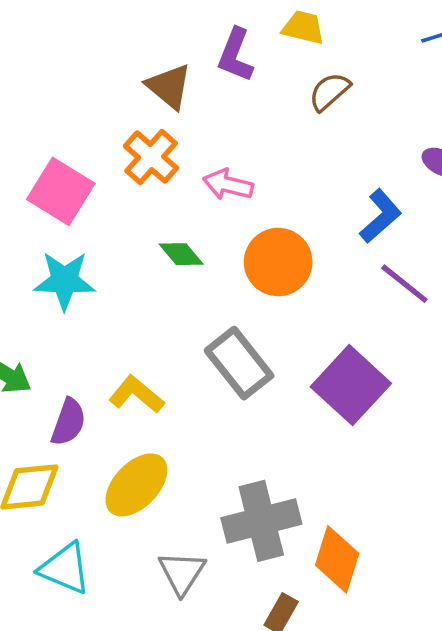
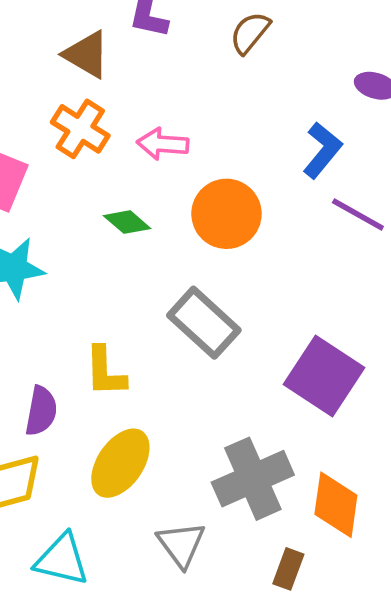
purple square: (351, 385) -> (324, 376), moved
yellow L-shape: (136, 394) -> (105, 372), turned -122

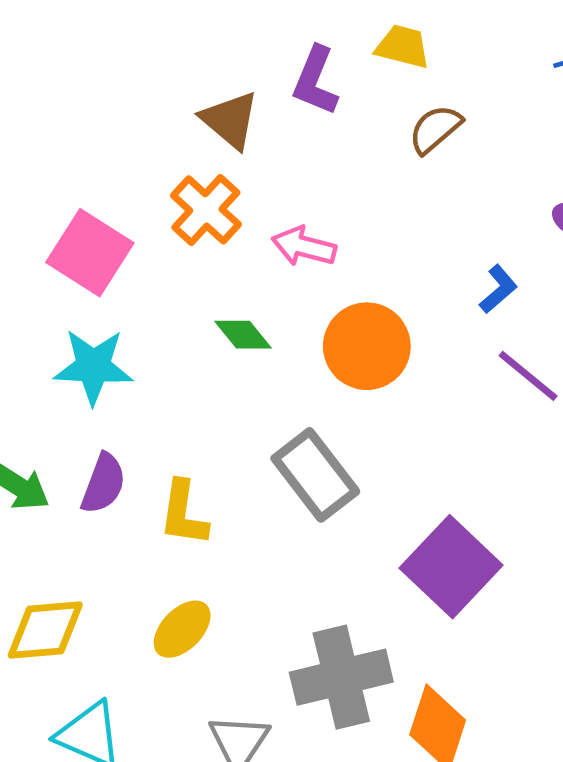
blue L-shape: (322, 150) -> (498, 289), size x0.7
purple semicircle: (41, 411) -> (103, 484), moved
yellow ellipse: (120, 463) -> (182, 629), size x0.7

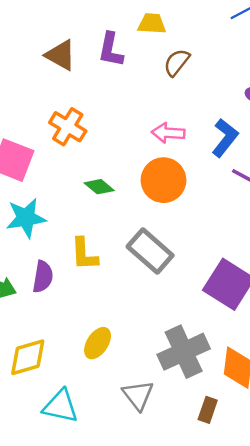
brown triangle: (230, 120) -> (61, 55), moved
pink arrow: (304, 246) -> (168, 133), moved
blue L-shape: (498, 289) -> (225, 138), size x1.5
yellow L-shape: (183, 513) -> (84, 254), moved

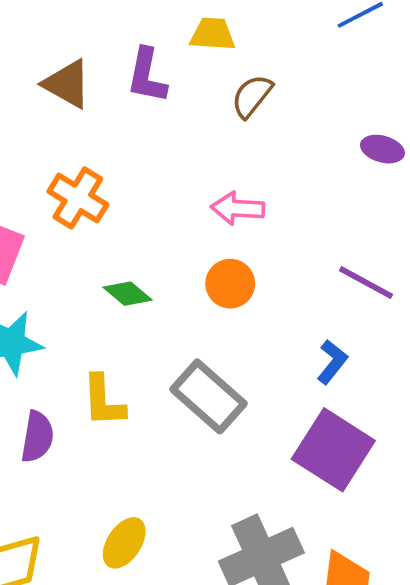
blue L-shape: (225, 138) -> (332, 362), moved, size x0.7
orange circle: (164, 180) -> (230, 284), size x0.7

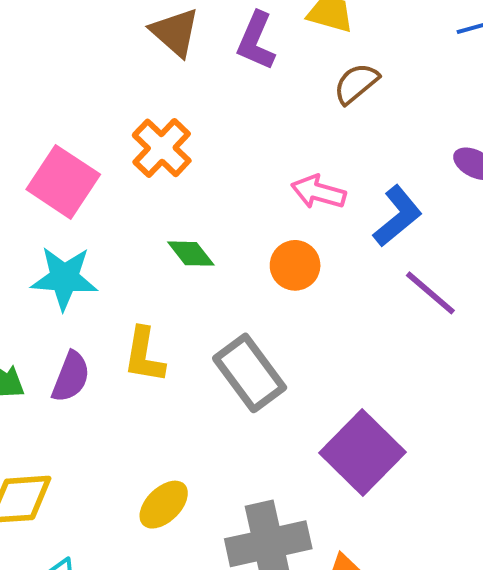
blue L-shape: (332, 362) -> (397, 216), moved, size x1.4
yellow ellipse: (124, 543) -> (164, 505), moved

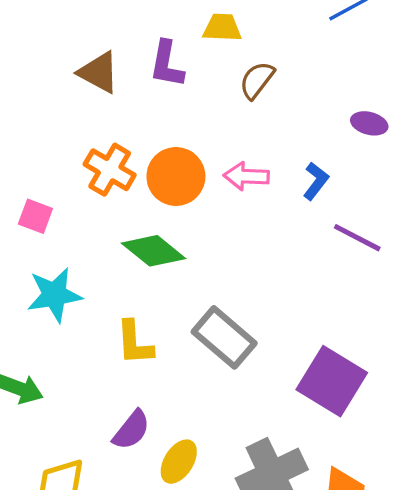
pink square: (63, 182) -> (35, 216), size x0.6
blue L-shape: (397, 216) -> (316, 181), size x0.7
green diamond: (191, 254) -> (154, 251), size x1.5
orange circle: (295, 265) -> (176, 176), moved, size x1.4
purple semicircle: (71, 377) -> (131, 430), moved, turned 30

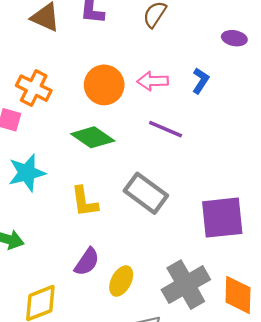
orange cross: (110, 170) -> (34, 88), moved
purple line: (357, 238) -> (166, 129), moved
purple square: (332, 381) -> (222, 218), turned -33

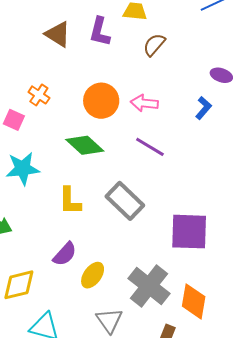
blue L-shape: (201, 81) -> (204, 108), moved
orange cross: (34, 88) -> (39, 95), size x0.7
gray cross: (186, 285) -> (149, 286), turned -30

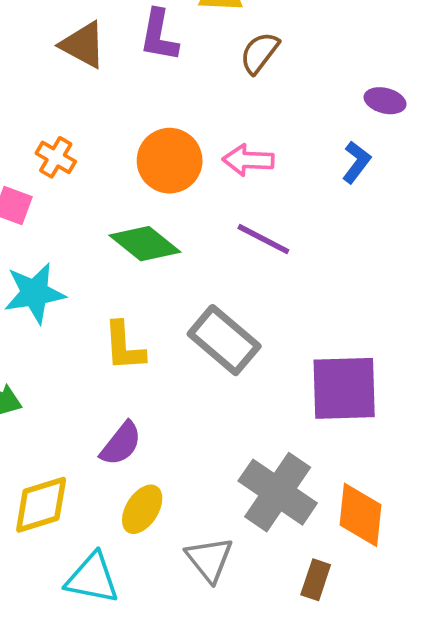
yellow ellipse: (93, 275) -> (142, 509), moved

